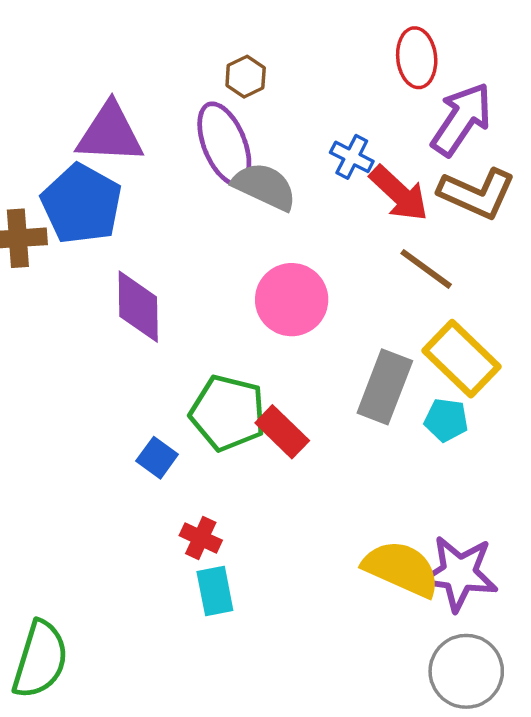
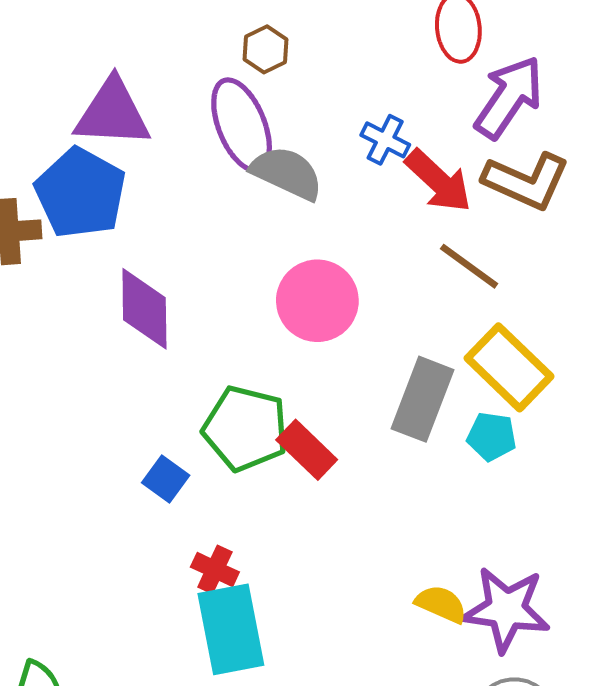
yellow semicircle: (401, 569) -> (441, 604), size x0.6
cyan rectangle: (215, 591) -> (231, 629), size x1.6

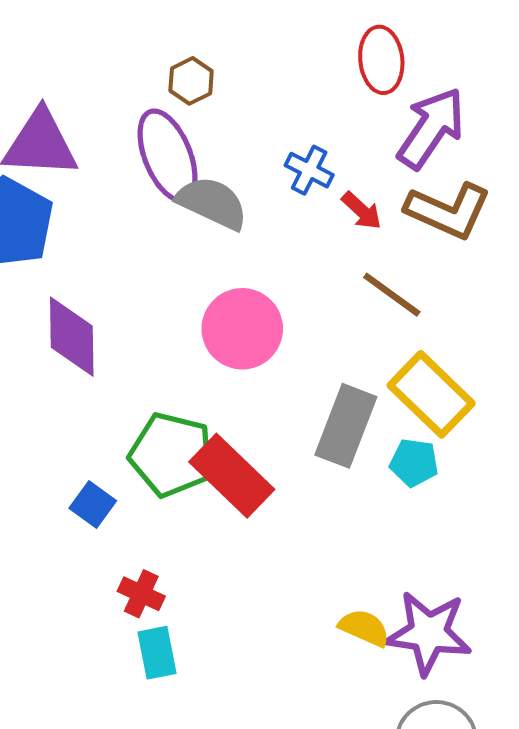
red arrow: (438, 181) -> (362, 211), size x0.6
red rectangle: (307, 450) -> (232, 476), size x1.4
cyan rectangle: (231, 629) -> (157, 653), size x0.6

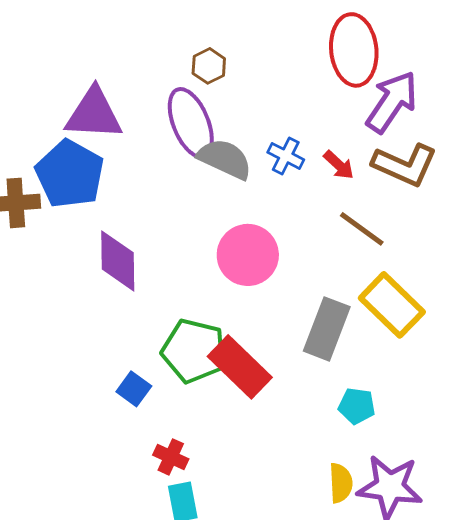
red ellipse: (381, 60) -> (354, 50), size x1.4
blue cross: (309, 170) -> (286, 156), moved
cyan pentagon: (414, 463) -> (357, 406), moved
yellow semicircle: (364, 628) -> (341, 483), turned 63

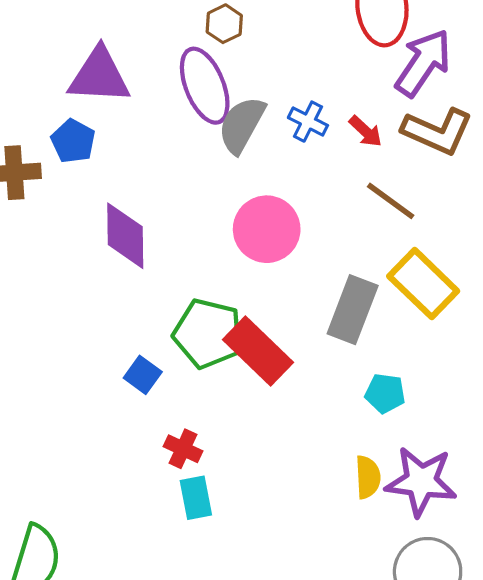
gray semicircle: (225, 159) -> (242, 125), turned -86
blue pentagon: (70, 174) -> (73, 141), size x0.6

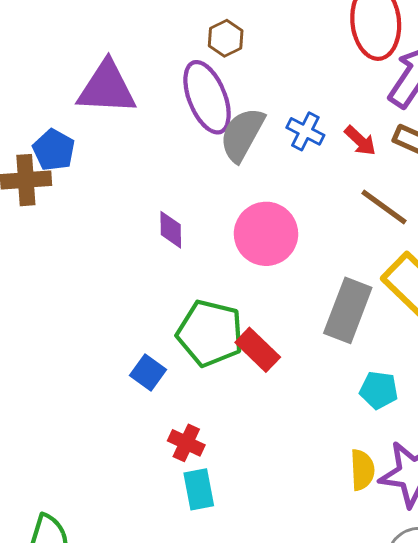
blue pentagon: (73, 141) -> (54, 150), moved
purple diamond: (125, 236) -> (171, 230), moved, size x0.6
red rectangle: (258, 351) -> (258, 350), size x0.7

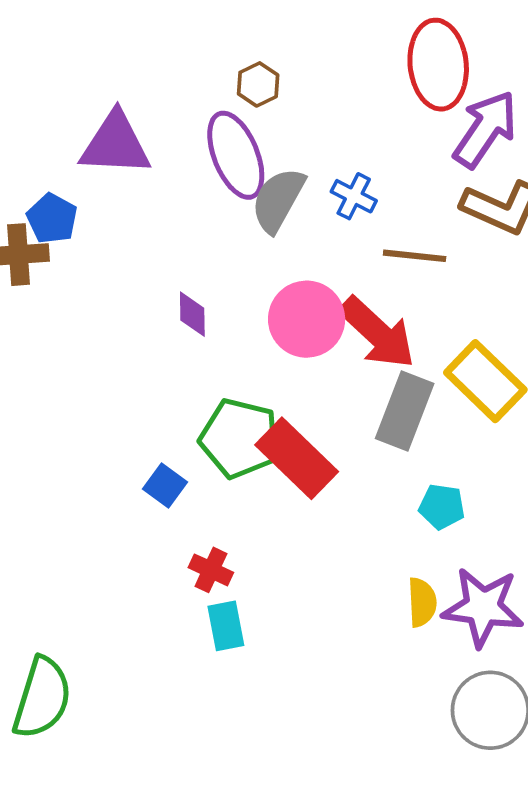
red arrow: (360, 141) -> (377, 333), moved, size x2.0
brown line: (384, 207) -> (415, 256), moved, turned -30
red rectangle: (258, 350) -> (297, 458), size x1.5

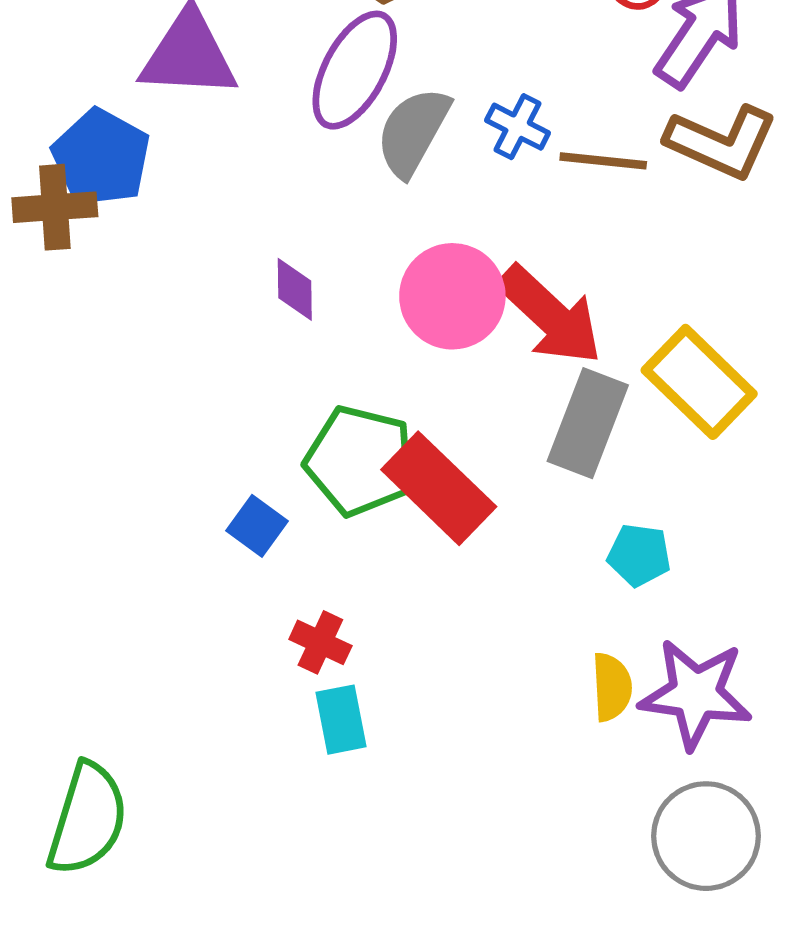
purple ellipse: (236, 155) -> (355, 70), turned 50
blue pentagon: (52, 219) -> (101, 157), size x1.4
brown line: (415, 256) -> (603, 161), moved

